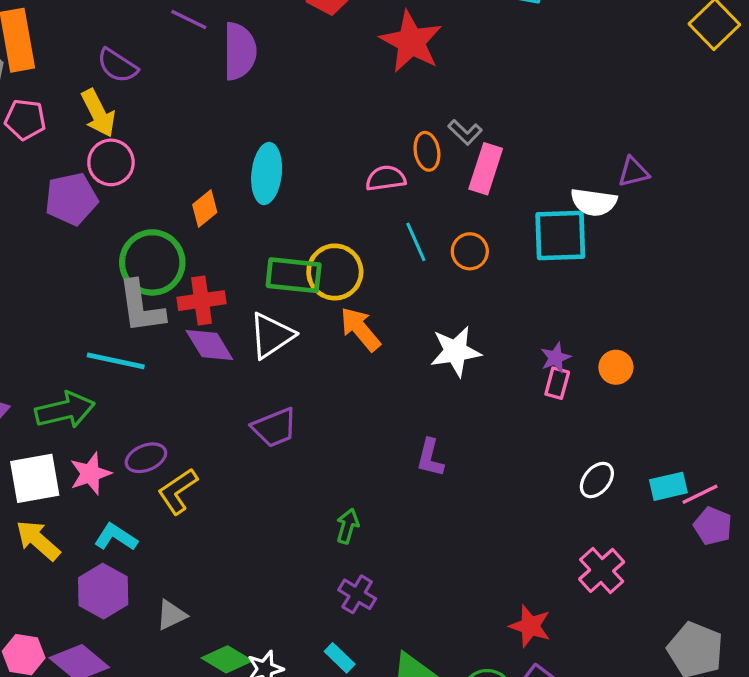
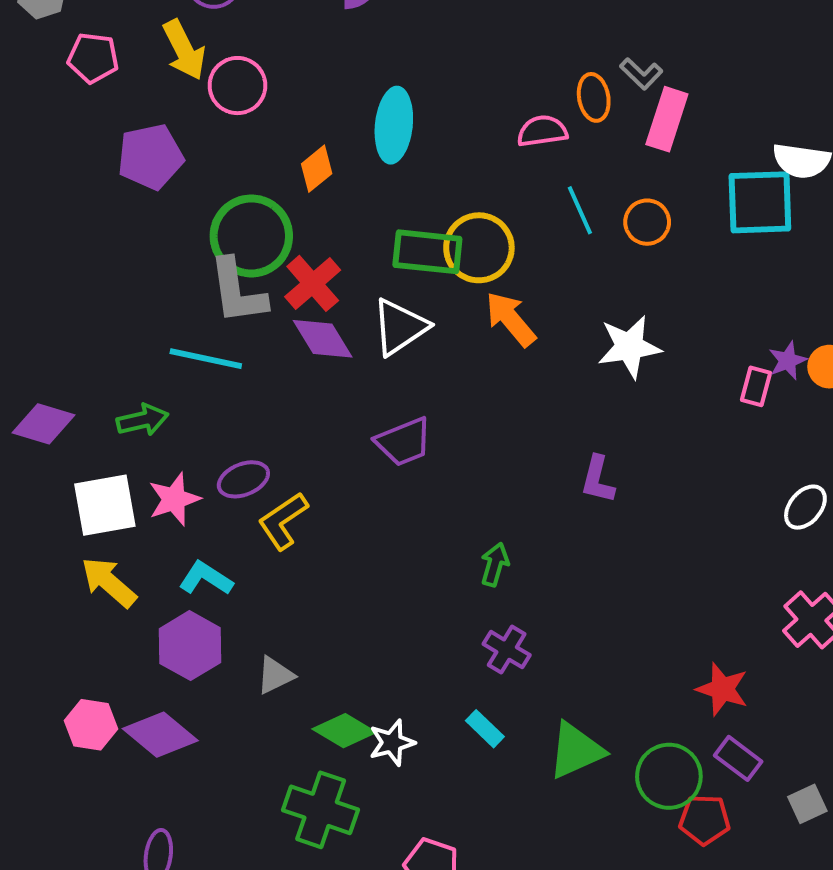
pink circle: (111, 162) -> (237, 86), moved
red cross: (201, 301) -> (313, 283), turned -33
purple star: (556, 358) -> (788, 361), moved
green arrow: (65, 410) -> (142, 420), size x0.7

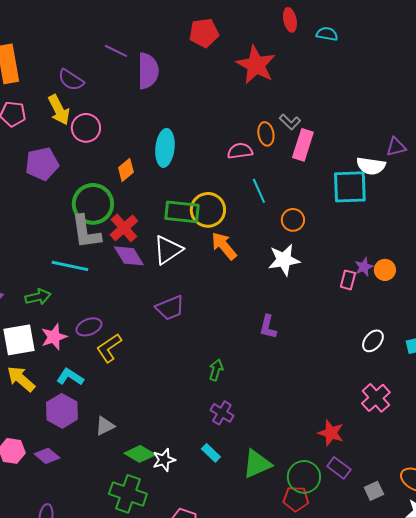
orange circle: (647, 222) -> (293, 220), moved
purple diamond: (160, 735) -> (47, 456), size x0.7
red pentagon: (705, 820) -> (296, 499), moved

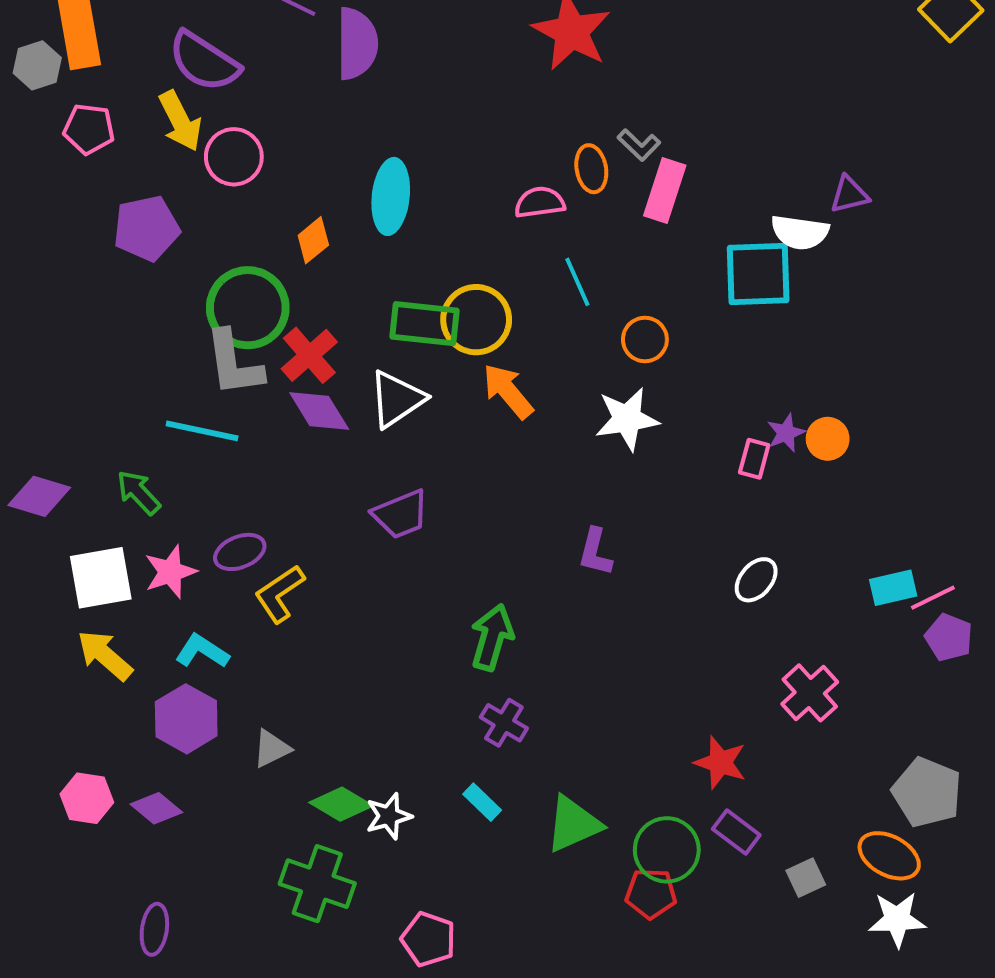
purple semicircle: (71, 80) -> (204, 61), size x1.4
green arrow: (38, 297) -> (139, 492), turned -120
white ellipse: (373, 341) -> (756, 580), moved
green arrow: (216, 370) -> (492, 637), size x1.5

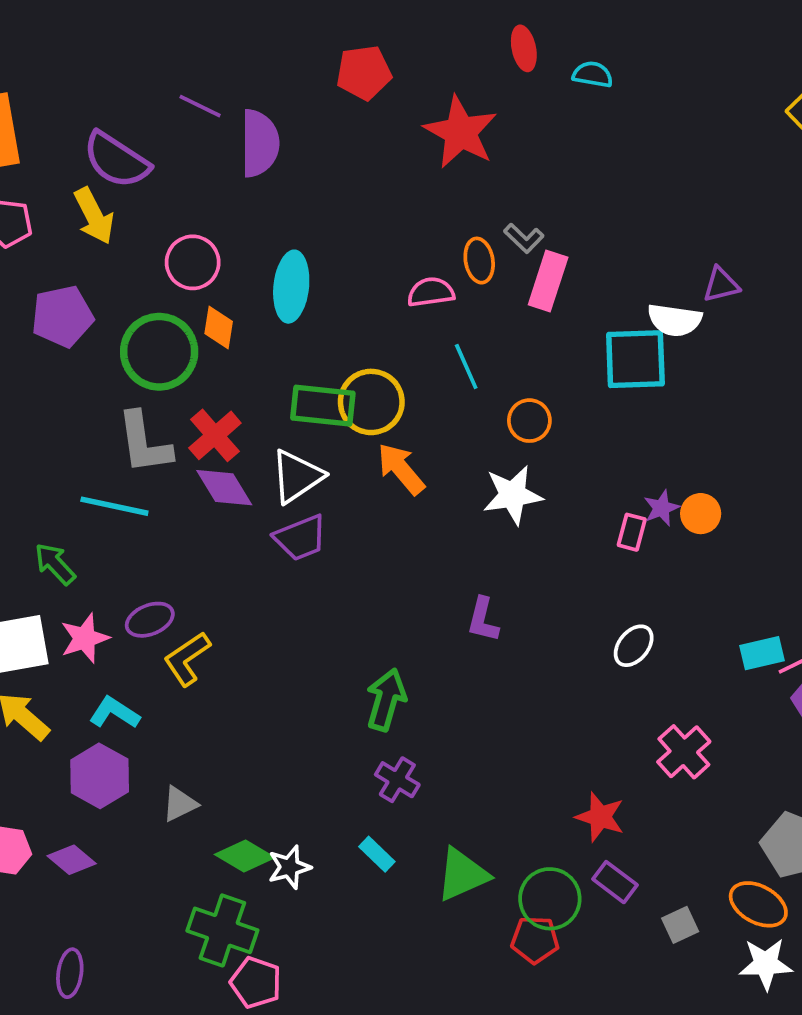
pink circle: (234, 157) -> (193, 262), moved
orange diamond: (313, 240) -> (219, 328), turned -42
green circle: (248, 308) -> (159, 352), moved
purple trapezoid: (401, 514) -> (301, 538), moved
pink pentagon: (428, 939) -> (256, 983), moved

